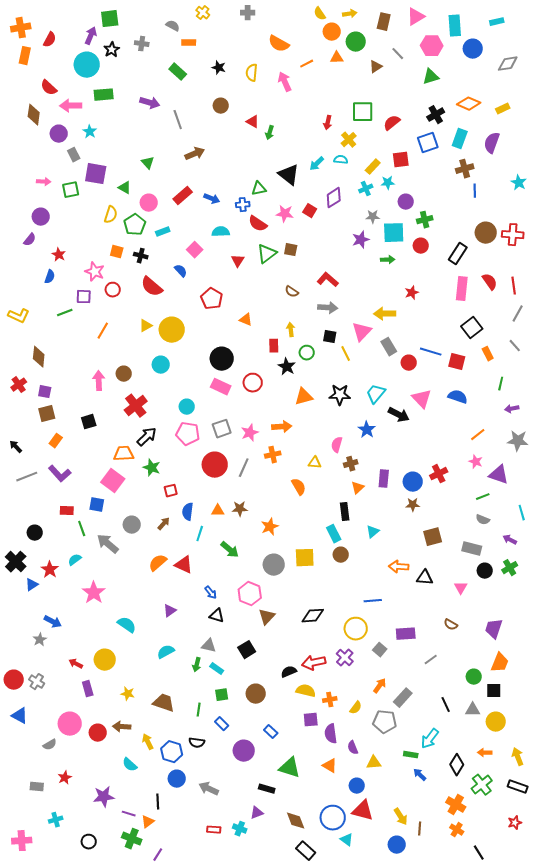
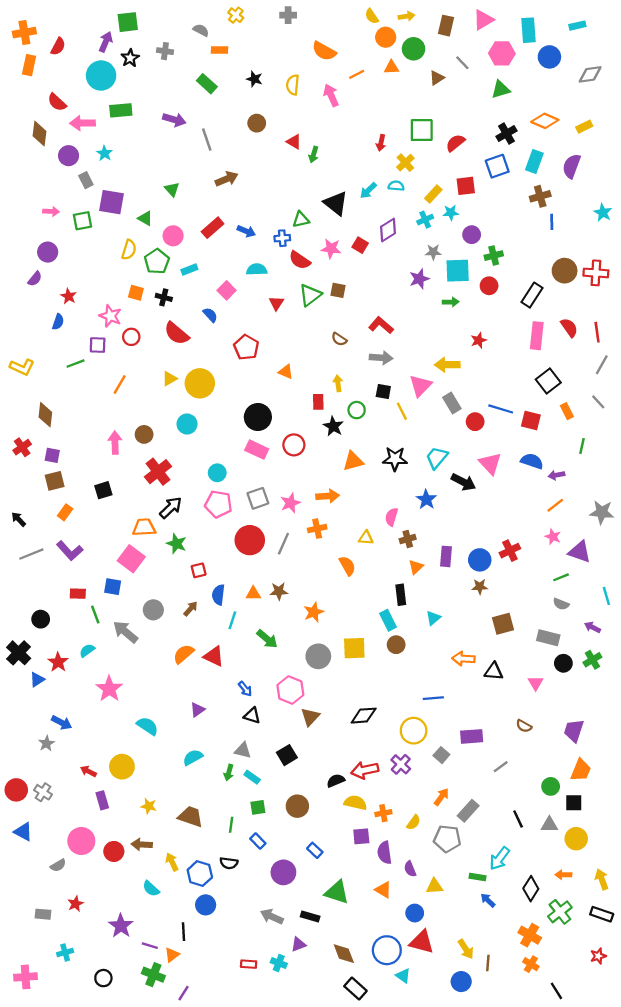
purple arrow: (512, 409) -> (556, 475), moved
gray arrow: (209, 789) -> (272, 917), moved
purple star: (104, 797) -> (121, 926), turned -30

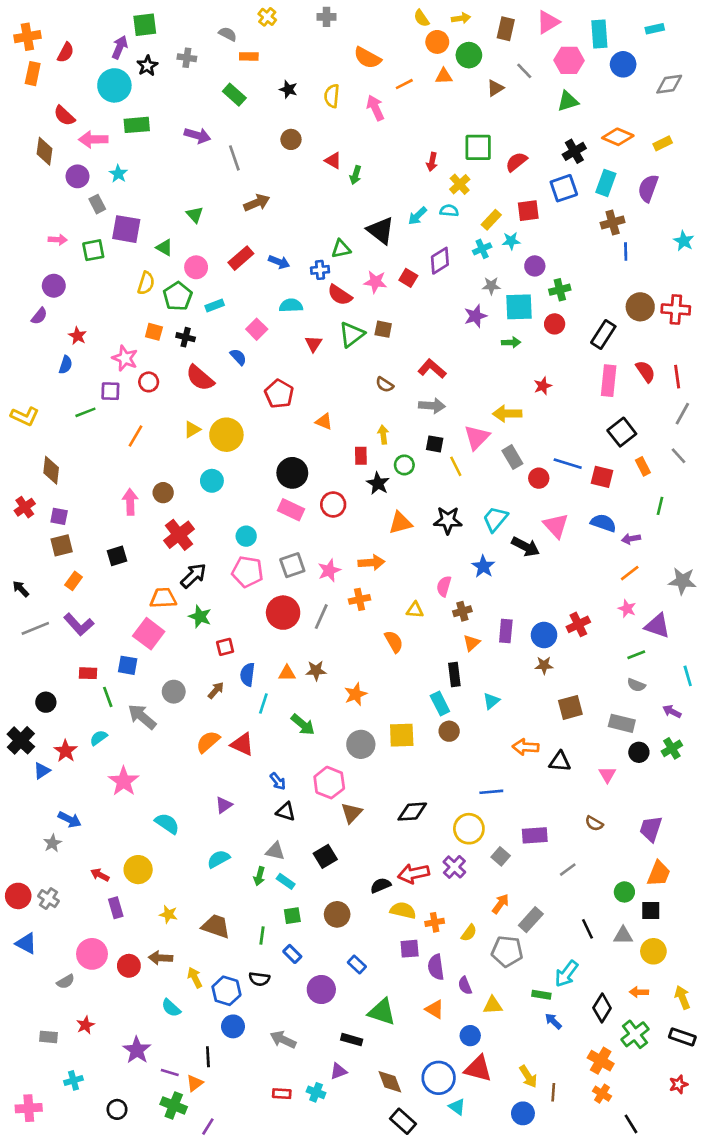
gray arrow: (272, 917) -> (283, 1040), moved

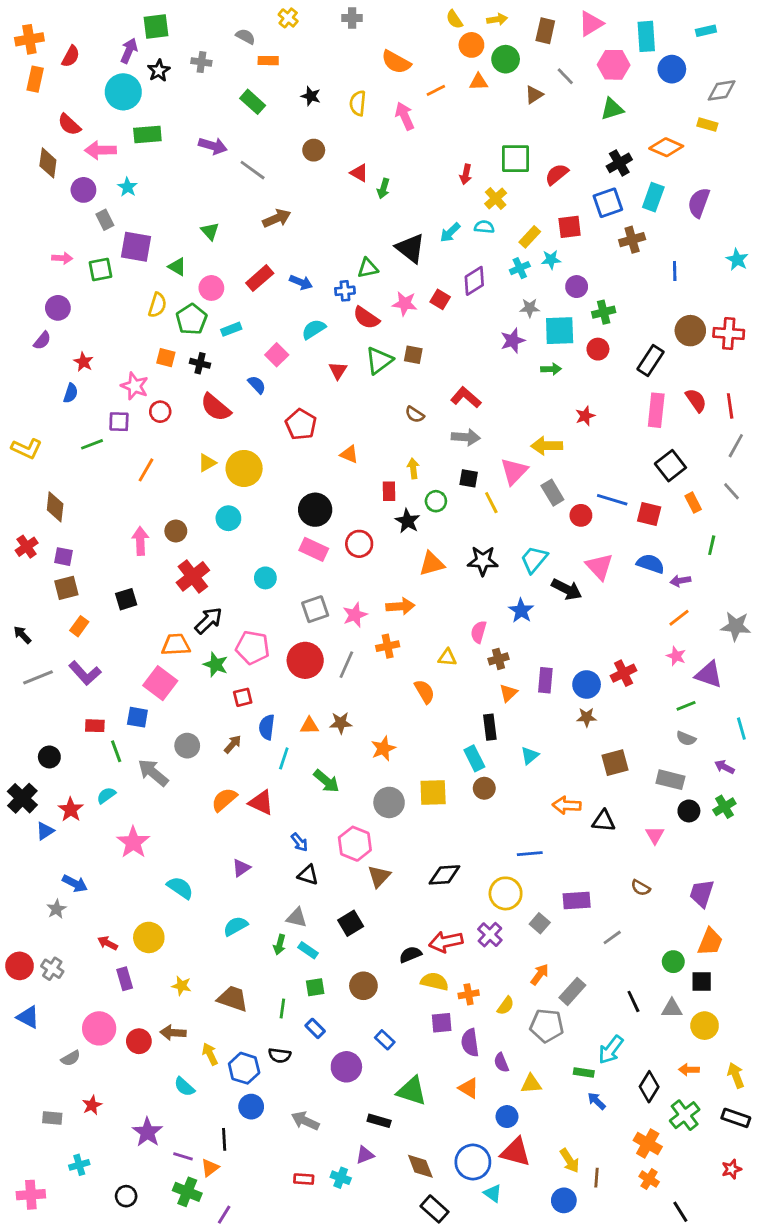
yellow rectangle: (663, 143) -> (707, 125), moved, turned 42
gray line: (234, 158) -> (253, 170), turned -35
brown cross: (613, 222) -> (632, 240), moved
cyan semicircle: (291, 306) -> (314, 329), turned -30
pink pentagon: (247, 572) -> (253, 648), moved

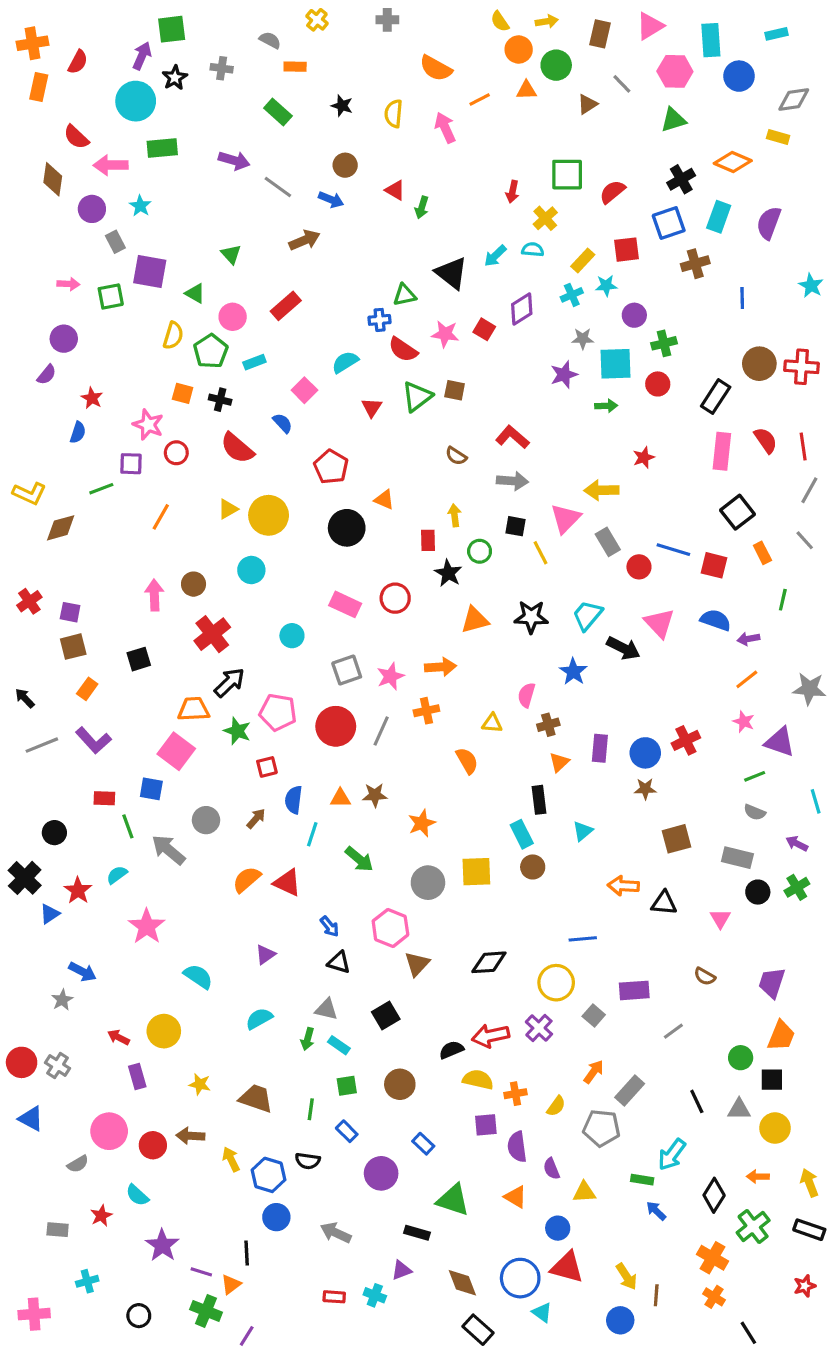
blue arrow: (301, 282) -> (331, 200), moved
brown diamond: (55, 507) -> (61, 528), moved, turned 68
black circle: (315, 510) -> (347, 528), moved
cyan semicircle: (184, 1087) -> (137, 1195), moved

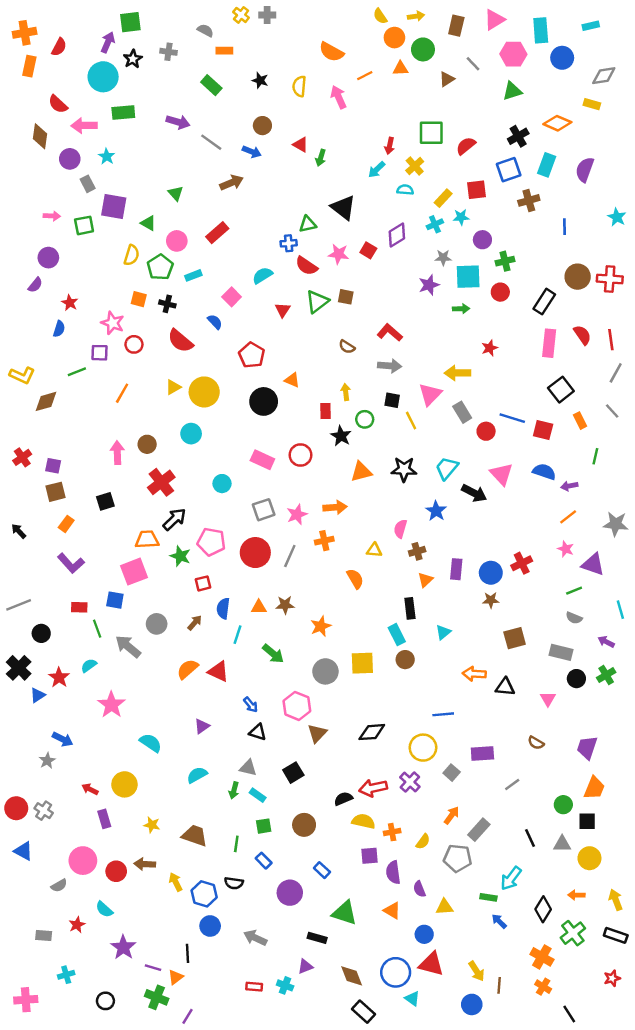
gray cross: (387, 20) -> (267, 15), moved
cyan arrow: (495, 256) -> (377, 170), moved
gray line: (42, 745) -> (19, 605), moved
pink square: (176, 751) -> (134, 572), turned 32

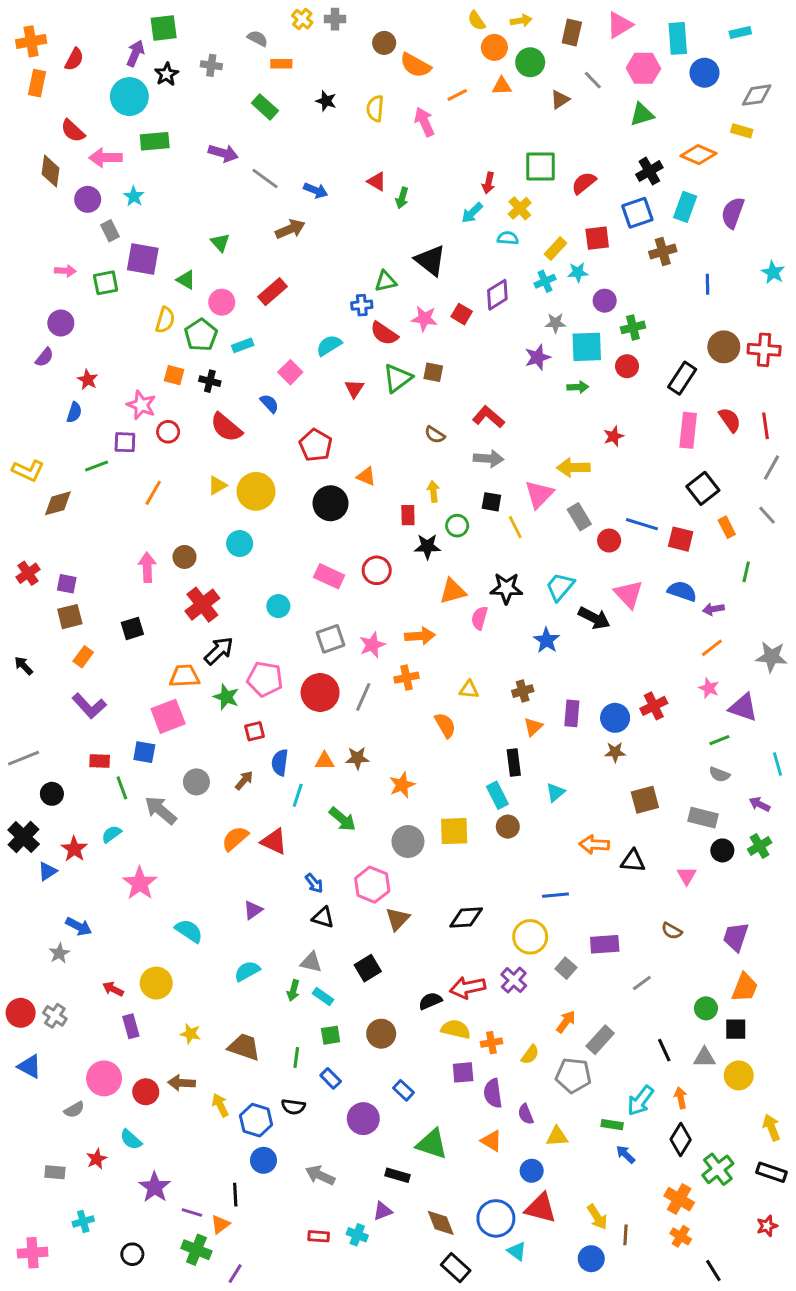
brown circle: (262, 126) -> (384, 43), moved
black star: (341, 436) -> (427, 546), turned -30
pink semicircle: (400, 529) -> (479, 618), moved
orange arrow: (576, 895) -> (681, 1098), moved, turned 77

